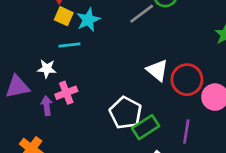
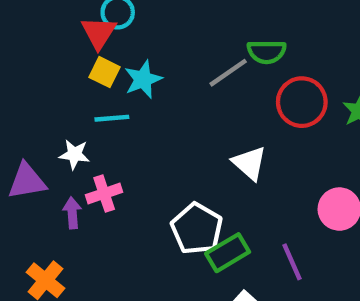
red circle: (187, 80) -> (302, 102), moved
purple line: (186, 131) -> (292, 262), turned -35

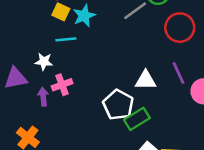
white triangle: (249, 163) -> (146, 80), moved, turned -40
purple line: (292, 262) -> (178, 73), moved

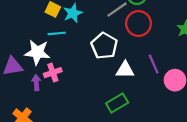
red circle: (180, 28) -> (138, 23), moved
white star: (44, 62) -> (37, 52), size x1.6
white pentagon: (118, 105) -> (104, 46), moved

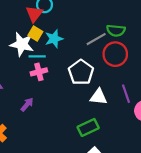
white star: (37, 52) -> (22, 44), moved
pink cross: (53, 73) -> (39, 72), moved
purple arrow: (36, 83) -> (27, 104), moved, turned 40

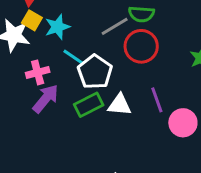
cyan line: (37, 56) -> (74, 57), moved, turned 35
purple arrow: (27, 104) -> (46, 99), moved, size x1.5
green rectangle: (88, 127) -> (89, 105), moved

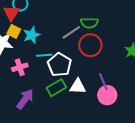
cyan line: (74, 57) -> (44, 55), turned -35
purple arrow: (46, 99) -> (25, 99), moved
pink circle: (183, 123) -> (107, 95), moved

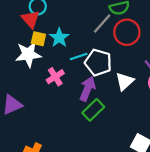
white triangle: (78, 86) -> (125, 81), turned -30
green rectangle: (56, 88) -> (93, 110), moved
purple arrow: (25, 99) -> (87, 89), moved

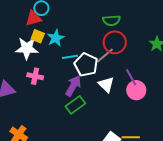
red triangle: (31, 19) -> (33, 18), turned 48
gray line: (102, 24) -> (105, 56), moved
pink cross: (55, 77) -> (35, 76), moved, turned 35
white triangle: (125, 81) -> (106, 84), turned -42

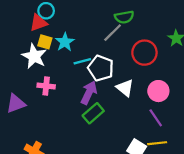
red circle: (115, 42) -> (144, 53), moved
white star: (27, 48) -> (34, 56), turned 30
gray line: (105, 56) -> (113, 33), moved
purple line: (131, 77) -> (156, 118), moved

